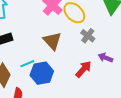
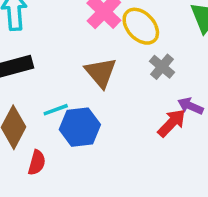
red arrow: (84, 69) -> (172, 123), moved

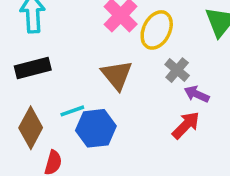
yellow ellipse: (141, 26) -> (157, 30), turned 69
purple arrow: (190, 106) -> (197, 94), moved

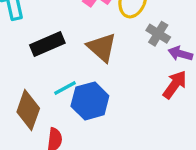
black rectangle: (33, 68) -> (47, 44), moved

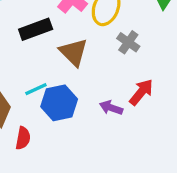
black rectangle: (47, 44) -> (36, 29), moved
purple arrow: (180, 54) -> (111, 108), moved

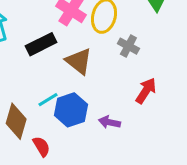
purple arrow: (111, 108) -> (110, 122), moved
red semicircle: (23, 138) -> (41, 146), turned -35

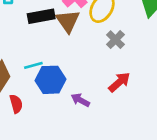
brown triangle: (79, 61) -> (68, 21), moved

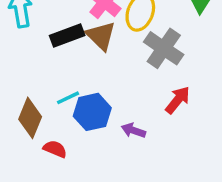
gray cross: (115, 40) -> (164, 48), size x1.6
red semicircle: (16, 104) -> (55, 149), turned -42

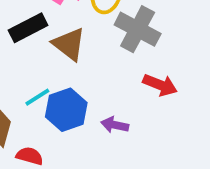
brown triangle: (101, 36) -> (69, 44), moved
red arrow: (178, 100) -> (160, 85), turned 80

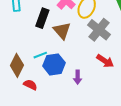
black rectangle: (28, 28) -> (42, 18), turned -54
purple arrow: (115, 125) -> (78, 77), turned -112

